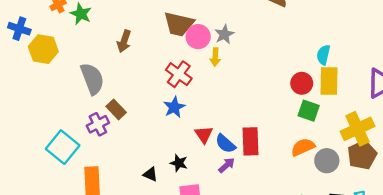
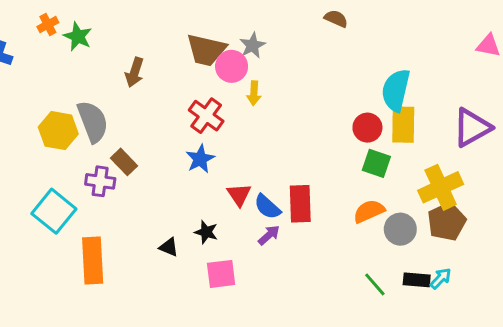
gray star: (224, 34) -> (252, 45), moved
yellow hexagon: (43, 49) -> (58, 131), moved
cyan semicircle: (323, 55) -> (396, 90), size x1.6
purple cross: (98, 124) -> (100, 181), turned 35

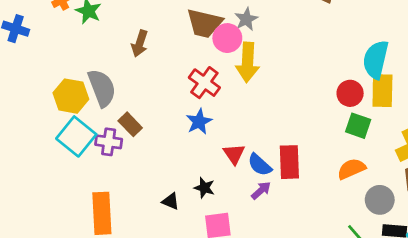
yellow arrow: (254, 93) -> (248, 62), size x1.8
cyan square: (54, 211) -> (76, 136), moved
gray circle: (400, 229) -> (380, 200), moved

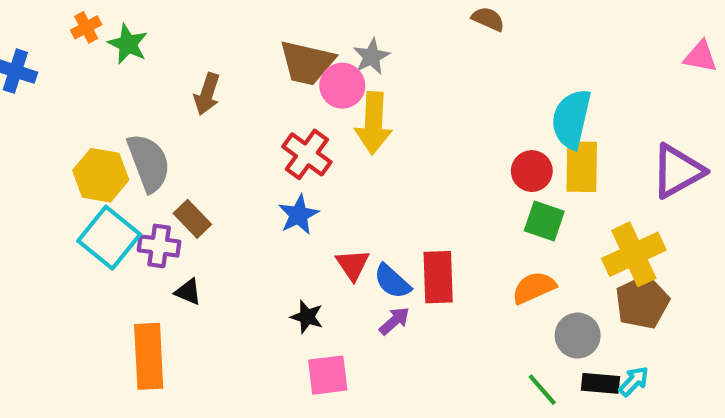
black triangle: (171, 201) -> (188, 292), moved

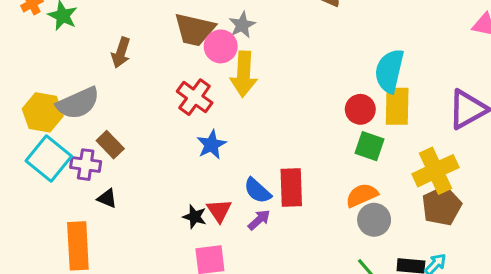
gray semicircle: (149, 163) -> (78, 103), turned 87
blue star: (299, 215) -> (211, 145), moved
red triangle: (353, 265) -> (219, 211), moved
gray circle: (578, 336) -> (374, 220), moved

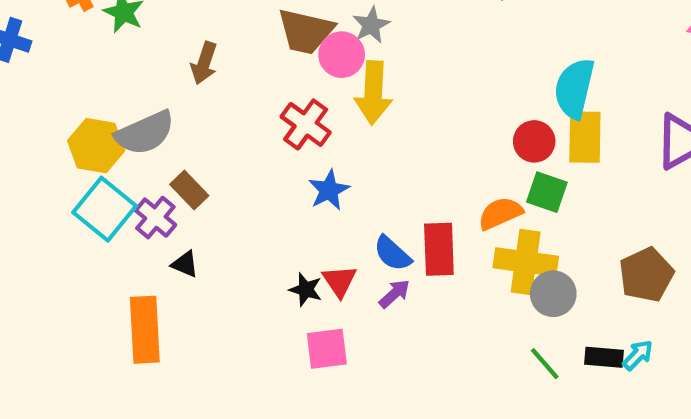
purple cross: (86, 165) -> (155, 218), turned 32
yellow cross: (435, 171) -> (526, 262), moved, turned 33
orange semicircle: (362, 195) -> (500, 213), moved

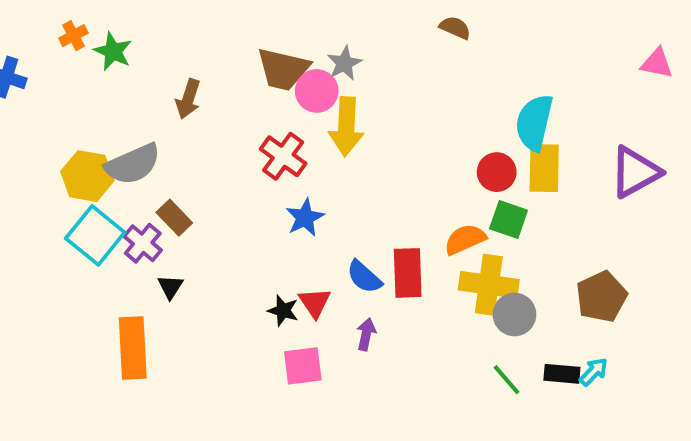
black triangle: (185, 264) -> (170, 287), turned 40
purple arrow: (395, 294) -> (366, 334), moved, turned -36

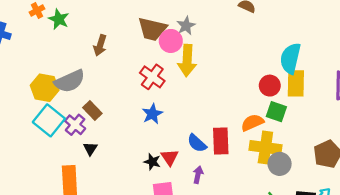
blue star: (305, 218) -> (152, 114), moved

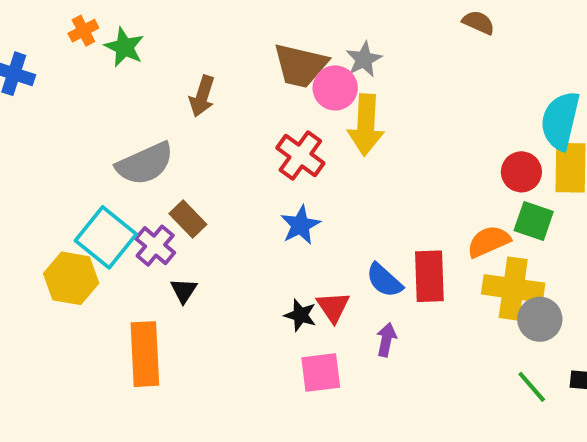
yellow hexagon: (45, 88) -> (71, 278), moved

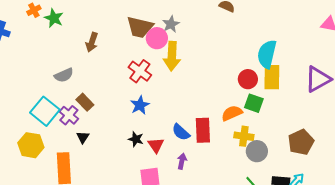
gray semicircle: (145, 164) -> (64, 75), size x0.7
yellow hexagon: (71, 278) -> (31, 145), moved
yellow cross: (513, 289) -> (244, 136), size x0.7
black star: (300, 315) -> (136, 139), moved

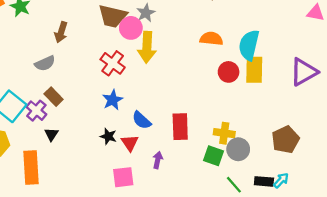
gray semicircle: (64, 75) -> (45, 63), moved
green square: (254, 103) -> (213, 156), moved
orange semicircle: (232, 113) -> (211, 39), moved, turned 30
blue semicircle: (181, 132) -> (142, 120), moved

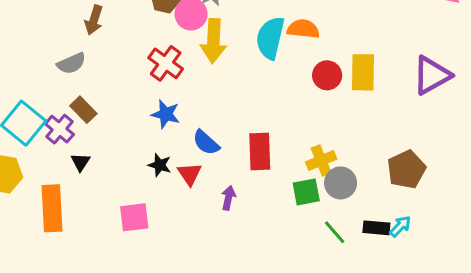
cyan semicircle: (249, 45) -> (270, 38), moved
blue star: (113, 100) -> (166, 114), turned -30
yellow cross: (224, 133) -> (321, 161), turned -30
green square: (213, 156) -> (306, 192), turned -30
pink square: (123, 177) -> (134, 217), moved

